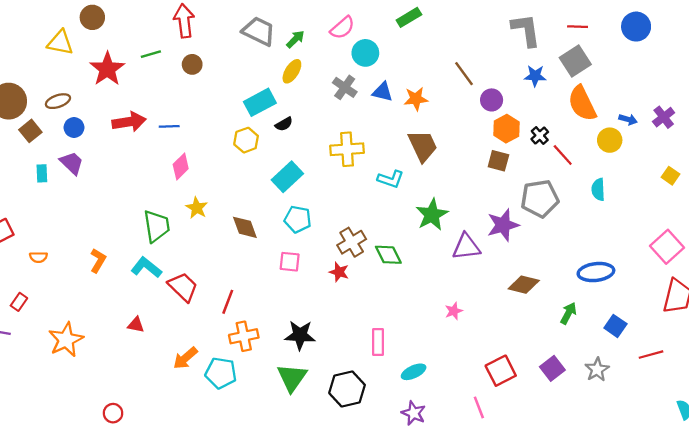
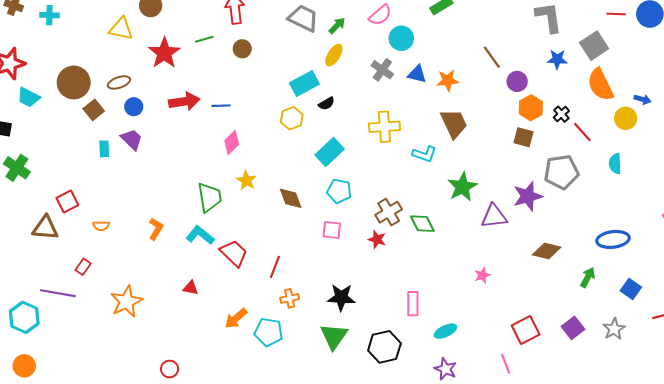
red line: (578, 27) -> (616, 14), moved
orange cross: (244, 336) -> (290, 298), size x0.7

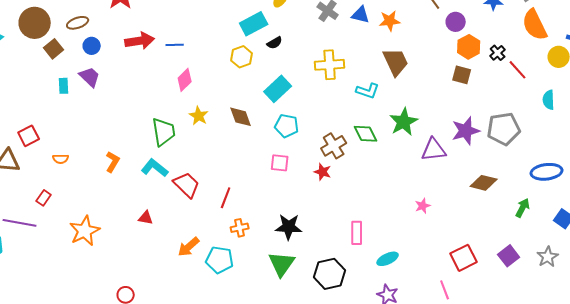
gray pentagon: (561, 172) -> (504, 129), moved
brown diamond: (291, 198) -> (241, 117), moved
green diamond: (422, 224) -> (366, 134), moved

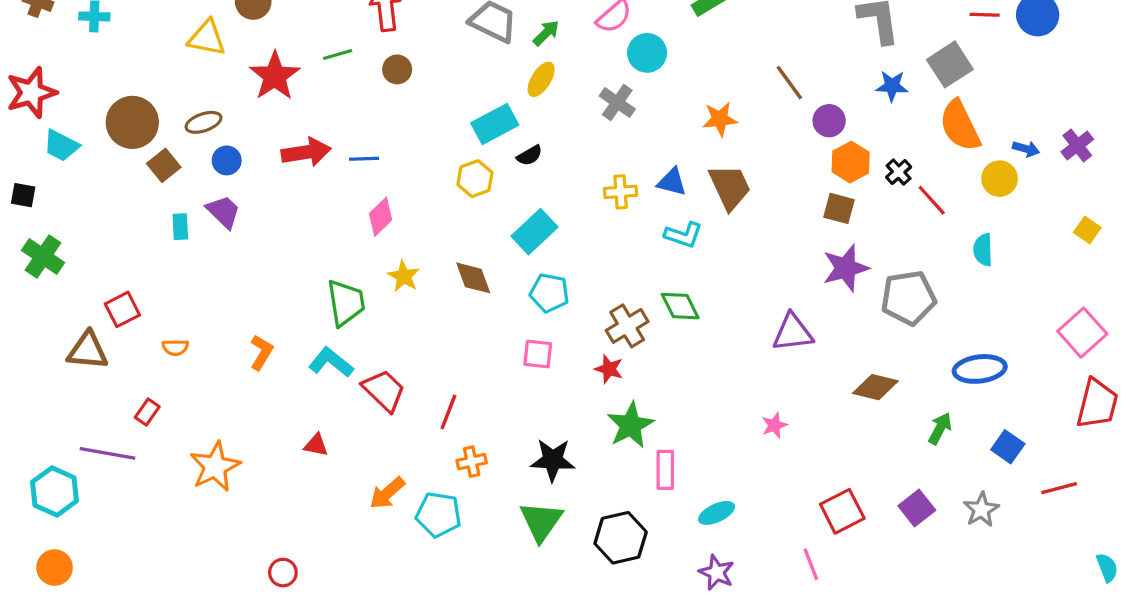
blue triangle: (361, 15) -> (672, 182), moved
yellow cross: (330, 65) -> (621, 192), size x0.7
green star: (404, 122) -> (630, 425), moved
purple star: (466, 131) -> (846, 268), moved

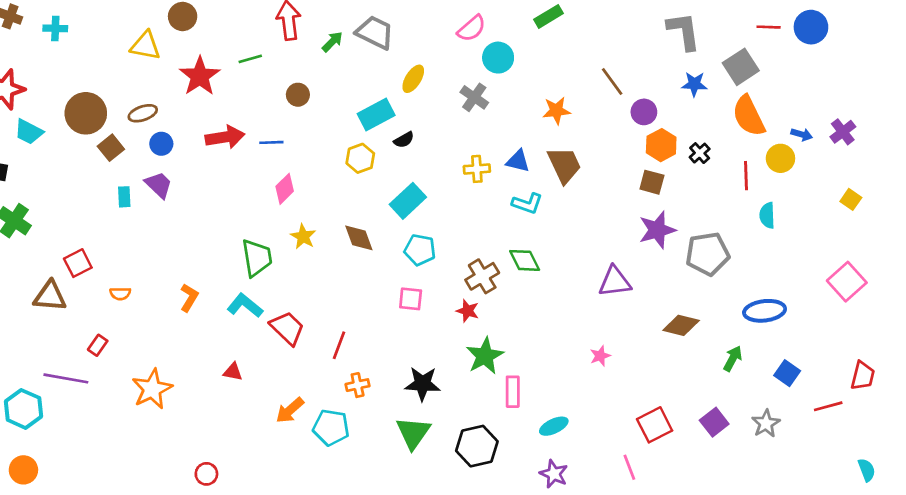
green arrow: (546, 33) -> (332, 42), moved
brown circle: (397, 69) -> (298, 95), moved
red line: (932, 200) -> (746, 176), moved, turned 40
red trapezoid: (1097, 404) -> (863, 376), moved, size x0.7

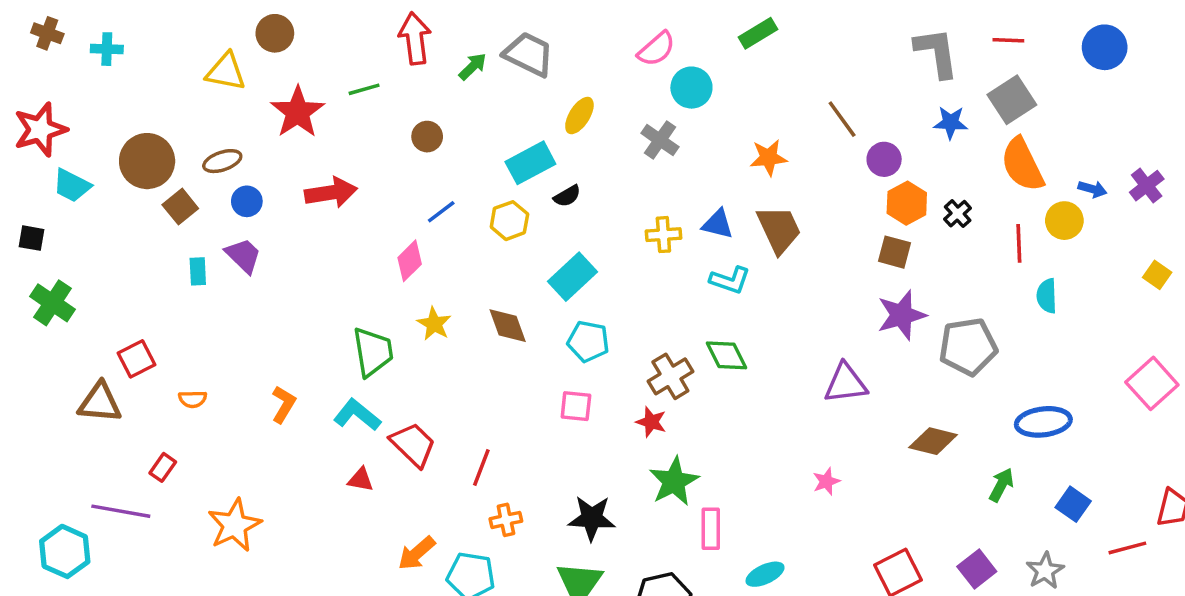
red line: (769, 27) -> (1008, 40), moved
blue line: (271, 142) -> (441, 212), moved, turned -35
red triangle: (233, 372) -> (361, 480), moved

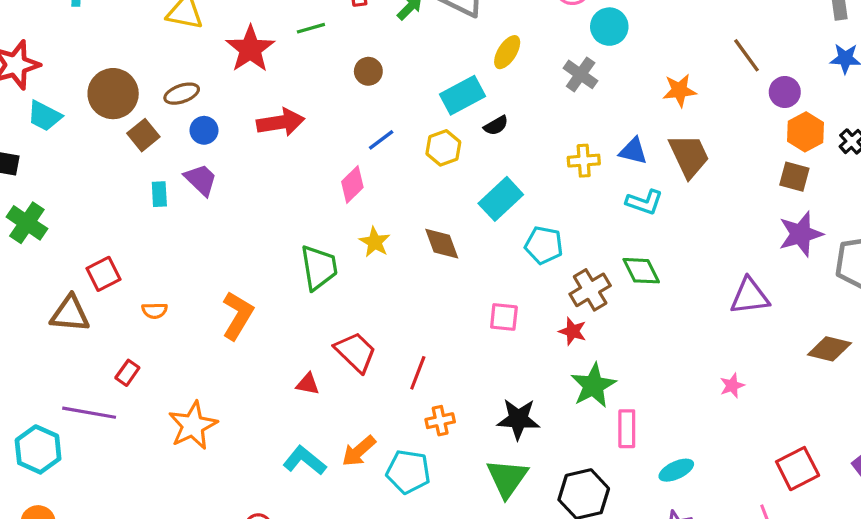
cyan pentagon: (588, 341) -> (544, 245), moved
orange L-shape: (284, 404) -> (238, 315), size x1.4
cyan L-shape: (357, 415) -> (305, 461), moved

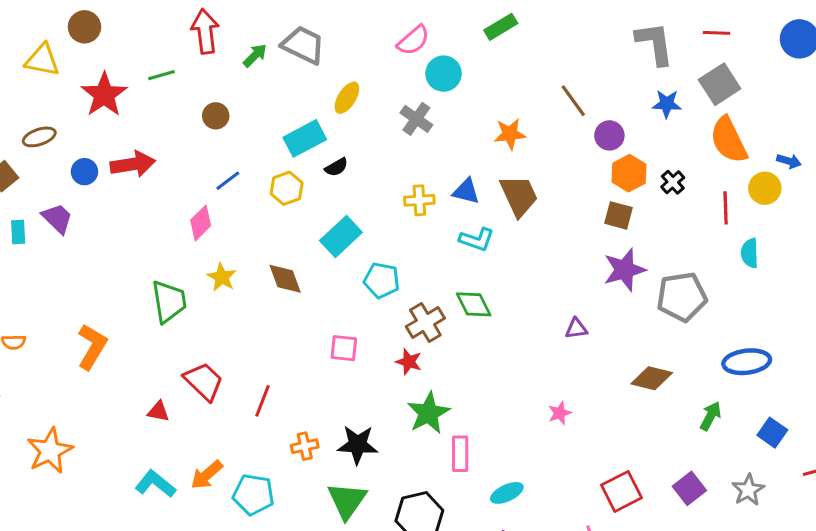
blue circle: (204, 130) -> (84, 172), moved
purple triangle: (750, 296) -> (576, 329), size x0.6
orange cross: (440, 421) -> (305, 446), moved

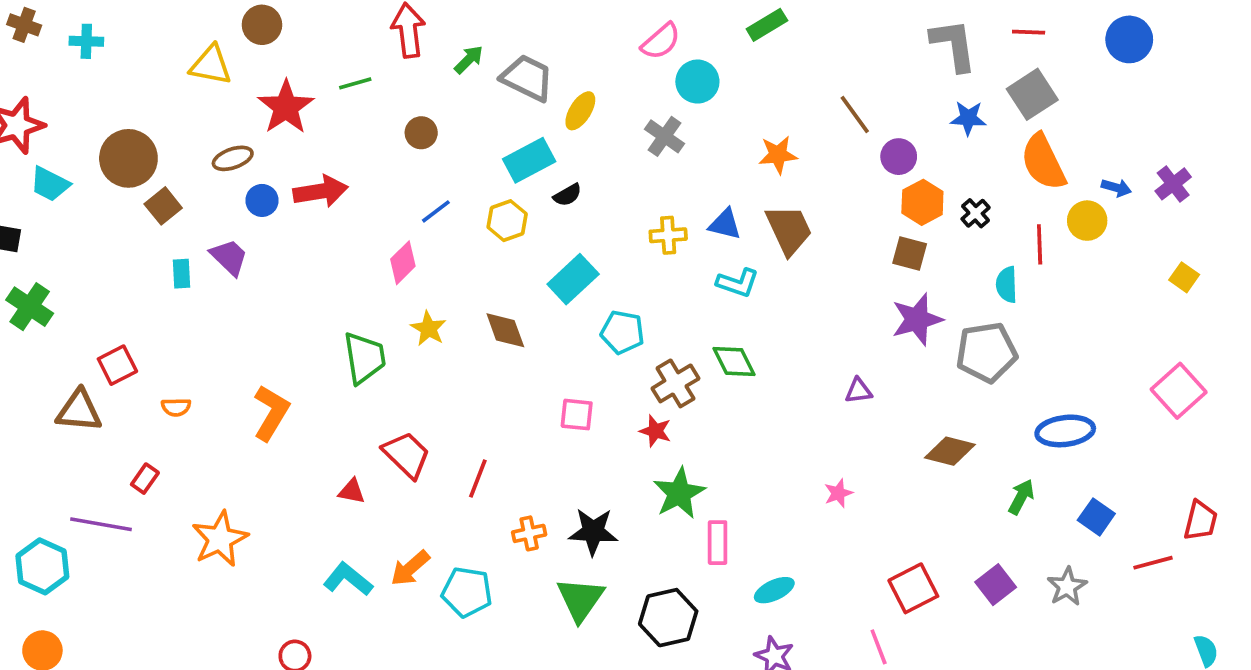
gray trapezoid: (303, 45) -> (527, 78), moved
brown ellipse: (39, 137) -> (233, 158), moved
cyan semicircle: (750, 253) -> (1007, 285), moved

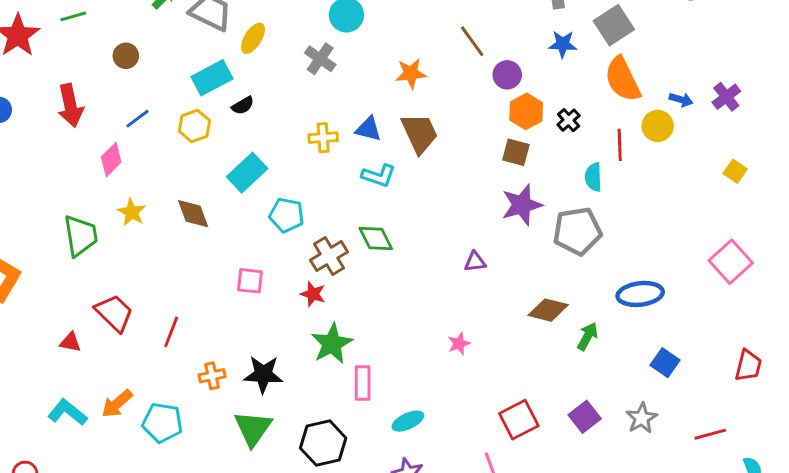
red arrow: (321, 191) -> (70, 105), moved, turned 87
green arrow: (1021, 497) -> (588, 336), moved
red line: (1153, 563) -> (710, 434), moved

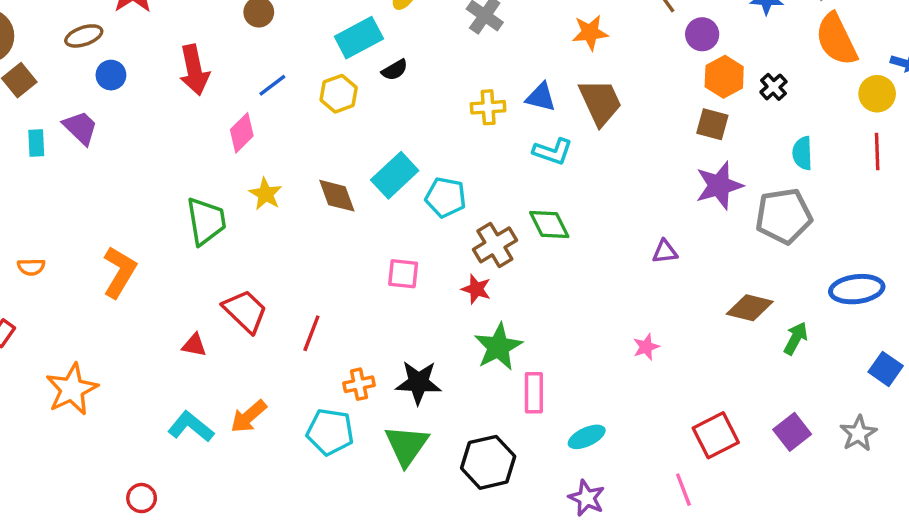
red line: (620, 145) -> (877, 151), moved
cyan rectangle: (247, 173) -> (395, 175), moved
cyan pentagon: (162, 423) -> (330, 432), moved

